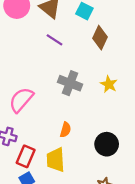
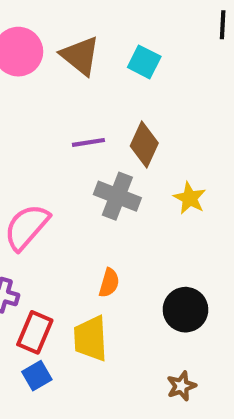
brown diamond: (100, 38) -> (144, 144), moved
purple line: (54, 40) -> (88, 142), moved, turned -42

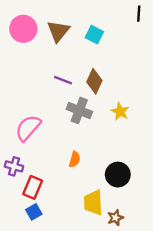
brown triangle: (80, 56) -> (58, 31), turned 30
purple line: (88, 142) -> (63, 80), turned 30
yellow trapezoid: (91, 339) -> (93, 203), moved

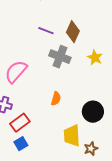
red rectangle: (33, 187) -> (20, 123), turned 30

